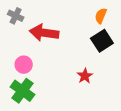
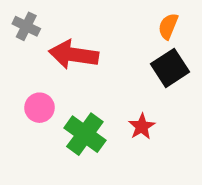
green cross: (22, 91) -> (85, 134), moved

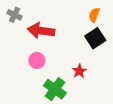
pink circle: (40, 108) -> (37, 60), moved
green cross: (85, 134) -> (55, 89), moved

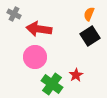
pink circle: (37, 60) -> (35, 57), size x1.5
red star: (79, 71) -> (76, 75), moved

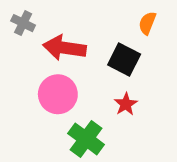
black square: (90, 36) -> (124, 59), moved, turned -30
red star: (76, 75) -> (126, 104), moved

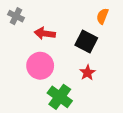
red arrow: (64, 48) -> (45, 33), size x0.7

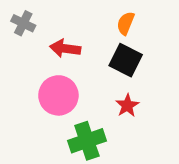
orange semicircle: (102, 16) -> (126, 23), moved
green cross: (60, 97) -> (87, 141), turned 35

